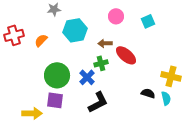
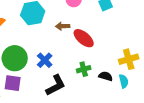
green cross: (101, 63) -> (84, 69), moved
yellow cross: (171, 76) -> (129, 59), turned -30

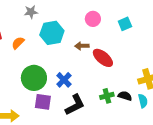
green cross: (84, 69) -> (107, 96), moved
purple square: (13, 83) -> (43, 102), moved

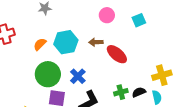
cyan hexagon: (52, 33) -> (66, 42), moved
orange semicircle: (18, 43) -> (40, 44), moved
black semicircle: (125, 96) -> (139, 92), turned -40

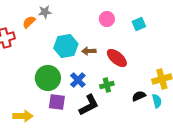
brown arrow: (96, 42) -> (89, 51), moved
orange semicircle: (40, 44) -> (29, 22), moved
green cross: (121, 92) -> (107, 85), moved

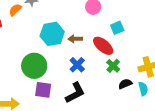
cyan square: (139, 24) -> (117, 28), moved
blue cross: (78, 80) -> (77, 65), moved
green cross: (107, 85) -> (113, 66), moved, turned -32

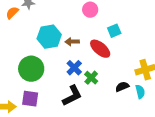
green cross: (113, 66) -> (91, 78), moved
purple square: (43, 90) -> (30, 99), moved

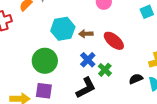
cyan square: (114, 31) -> (147, 12), moved

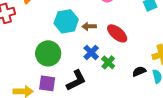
black L-shape: (86, 88) -> (76, 80), moved

